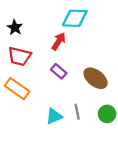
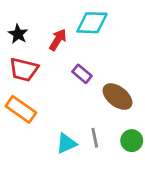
red arrow: (59, 41) -> (58, 40), moved
purple rectangle: (59, 71) -> (82, 74), moved

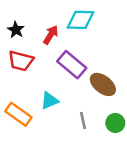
purple rectangle: (82, 74) -> (72, 65), size x1.6
orange rectangle: (21, 109) -> (18, 114), moved
cyan triangle: (66, 143) -> (49, 101), moved

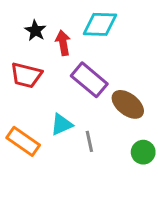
black star: (16, 30) -> (35, 31), moved
red arrow: (51, 35) -> (63, 43), turned -42
gray line: (83, 120) -> (89, 141), moved

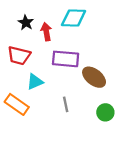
purple rectangle: (89, 80) -> (66, 59), turned -35
cyan triangle: (62, 124) -> (35, 82), moved

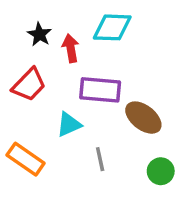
red trapezoid: (19, 56) -> (29, 85), turned -60
cyan triangle: (35, 82) -> (69, 124), moved

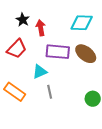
cyan diamond: (112, 27) -> (82, 23), moved
brown ellipse: (143, 118) -> (86, 54), moved
gray line: (100, 159) -> (50, 92), moved

